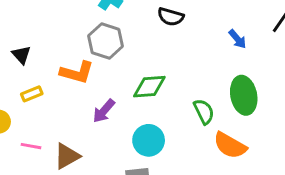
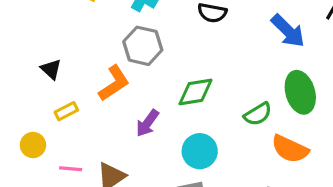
blue arrow: (237, 39) -> (288, 31), size x1.6
orange L-shape: (77, 72) -> (114, 83), turned -44
green semicircle: (204, 112) -> (258, 114), turned 90

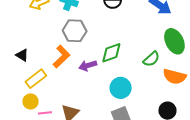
yellow rectangle: (66, 111) -> (36, 79), size x1.5
purple arrow: (147, 123) -> (88, 66), moved, turned 48
yellow circle: (33, 145) -> (30, 101), moved

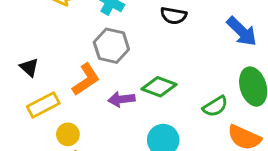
green diamond: (111, 53) -> (159, 87), turned 30
yellow circle: (30, 101) -> (68, 134), moved

